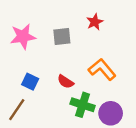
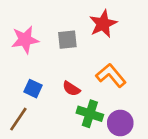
red star: (95, 22) -> (103, 24), size x1.5

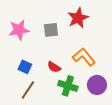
brown line: (18, 119) -> (28, 90), moved
purple circle: (120, 123) -> (97, 85), moved

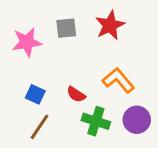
gray square: (51, 30) -> (66, 28), moved

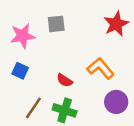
red star: (110, 25) -> (116, 24), moved
blue square: (35, 94) -> (20, 71), moved
green cross: (96, 121) -> (65, 110), moved

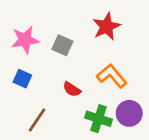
gray square: (56, 24) -> (62, 45), moved, turned 30
red star: (116, 24) -> (106, 27), moved
green cross: (65, 110) -> (98, 119), moved

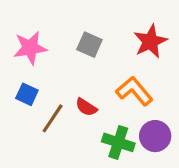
red star: (106, 27) -> (150, 41), moved
gray square: (62, 45) -> (89, 45), moved
brown line: (37, 120) -> (53, 118), moved

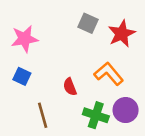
gray square: (89, 45) -> (88, 23), moved
red semicircle: (86, 107) -> (70, 87), turned 36
brown line: (53, 118) -> (43, 115), moved, turned -50

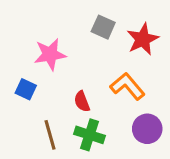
pink star: (25, 39) -> (50, 54), moved
green cross: (96, 115) -> (89, 135), moved

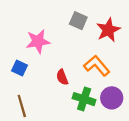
brown line: (50, 135) -> (22, 106), moved
green cross: (89, 135) -> (84, 99), moved

